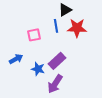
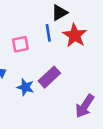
red star: (77, 28) -> (75, 35), turned 30
purple arrow: (55, 84) -> (85, 106), moved

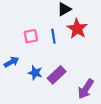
blue line: (48, 33) -> (53, 36), moved
purple rectangle: (49, 77) -> (57, 75), moved

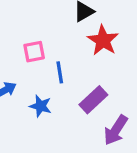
blue line: (53, 36) -> (60, 72), moved
purple rectangle: (57, 75) -> (93, 100), moved

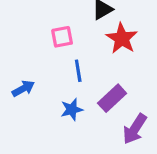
pink square: (34, 52) -> (62, 37), moved
blue star: (41, 106) -> (72, 110), moved, turned -30

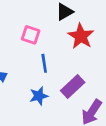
pink square: (62, 37) -> (31, 35), turned 30

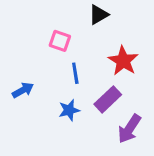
red star: (81, 36) -> (123, 61), moved

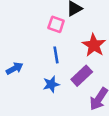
pink square: (60, 41) -> (56, 24), moved

